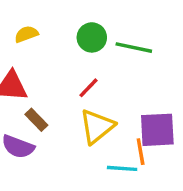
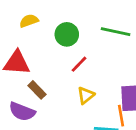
green circle: (92, 37) -> (67, 34), moved
yellow triangle: (97, 126) -> (86, 95), size x0.6

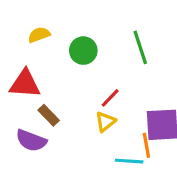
green line: (116, 32) -> (140, 47), turned 60
red line: (79, 64) -> (110, 98), moved

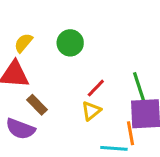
yellow semicircle: (39, 35) -> (23, 43), moved, turned -30
green line: (140, 47) -> (140, 88), moved

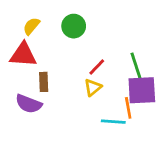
brown rectangle: (37, 105) -> (44, 82), turned 42

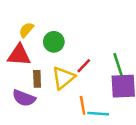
green circle: (74, 26) -> (54, 42), moved
yellow triangle: (93, 87) -> (63, 78), moved, size x1.5
orange line: (128, 108) -> (83, 105), moved

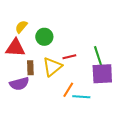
red line: (84, 66) -> (69, 57), turned 32
purple semicircle: (24, 98) -> (19, 84), turned -36
orange line: (83, 105) -> (68, 90), turned 42

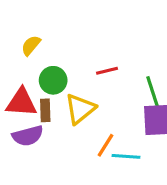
green circle: (44, 37) -> (53, 80), moved
red triangle: (15, 48) -> (21, 102), moved
red line: (69, 57) -> (107, 71), moved

